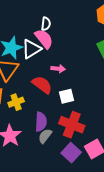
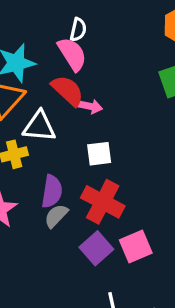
white triangle: (31, 49) -> (39, 126), moved, turned 30
red semicircle: (42, 85) -> (68, 91), moved

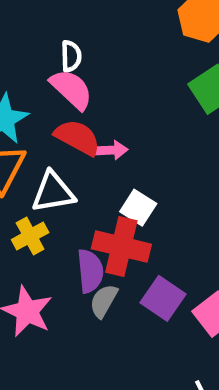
white square: (99, 154) -> (138, 208), turned -36
red cross: (103, 202) -> (121, 246), moved
purple square: (96, 248) -> (163, 298), moved

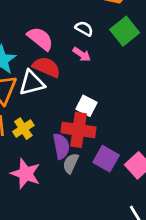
white semicircle: (71, 56) -> (84, 29), moved, turned -54
pink arrow: (112, 150) -> (82, 54), moved, turned 42
white triangle: (53, 192) -> (32, 83), moved

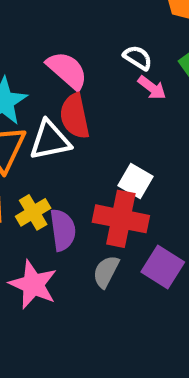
pink arrow: (82, 54) -> (152, 88), moved
red semicircle: (46, 67) -> (75, 116), turned -128
purple semicircle: (61, 146) -> (63, 230), moved

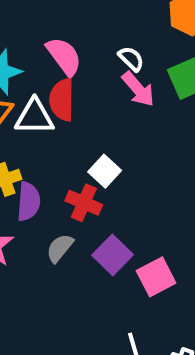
pink arrow: (152, 88) -> (138, 89), size x1.4
red cross: (121, 219) -> (84, 203), size x0.7

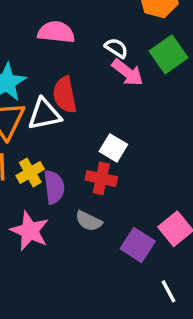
pink semicircle: (64, 56) -> (56, 32), moved, turned -36
gray semicircle: (60, 248) -> (89, 221), turned -92
purple square: (113, 255) -> (138, 245), moved

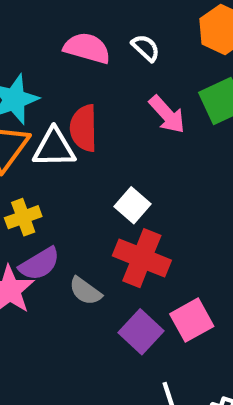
white semicircle: (116, 48) -> (146, 48), moved
red cross: (101, 178) -> (142, 258), moved, size x1.4
purple semicircle: (54, 187) -> (39, 264), moved, turned 56

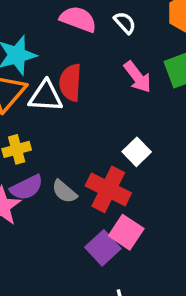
white square: (133, 205) -> (137, 152), moved
gray semicircle: (85, 291) -> (64, 191), moved
pink square: (192, 320) -> (126, 232), moved, turned -32

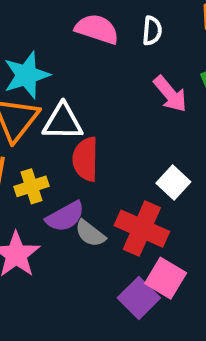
white semicircle: (125, 23) -> (152, 31), turned 50
red semicircle: (70, 82) -> (86, 159), moved
purple semicircle: (27, 187) -> (65, 217), moved

